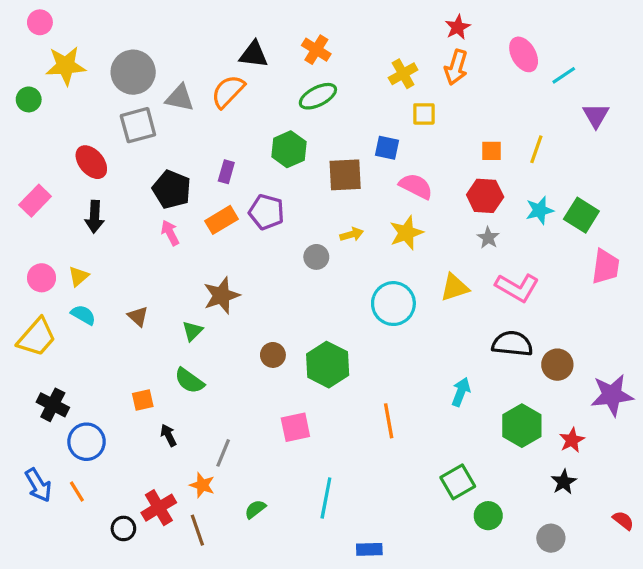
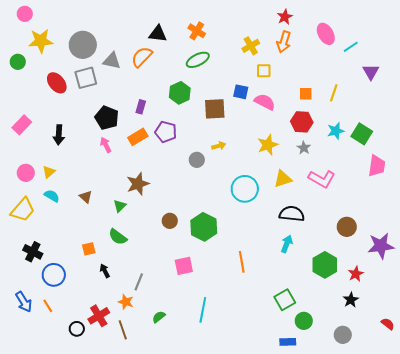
red ellipse: (91, 162) -> (57, 83), moved
pink semicircle: (416, 186) -> (265, 102), moved
yellow star: (406, 233) -> (268, 145), moved
black semicircle: (512, 344) -> (292, 214), moved
blue rectangle: (369, 549) -> (288, 342), moved

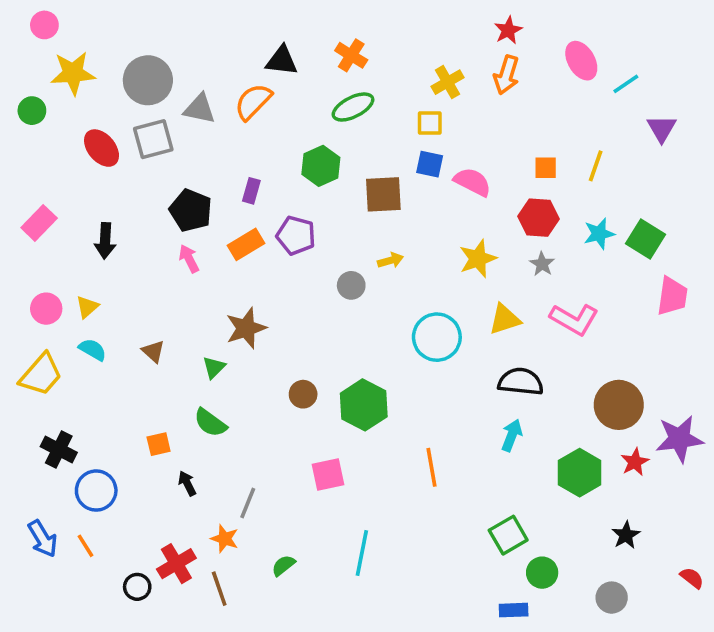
yellow square: (264, 71) -> (430, 123), moved
brown circle: (347, 227) -> (619, 405), size x1.4
red star: (356, 274) -> (635, 462), moved

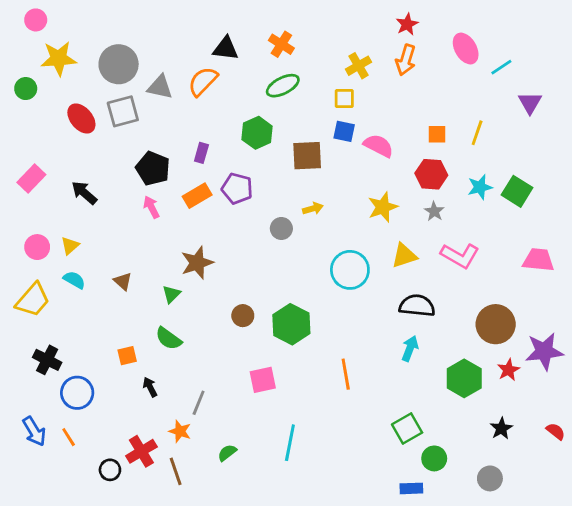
black arrow: (105, 241) -> (84, 193), turned 128
pink trapezoid: (672, 296) -> (538, 260), moved, turned -92
red semicircle: (692, 578) -> (556, 431), moved

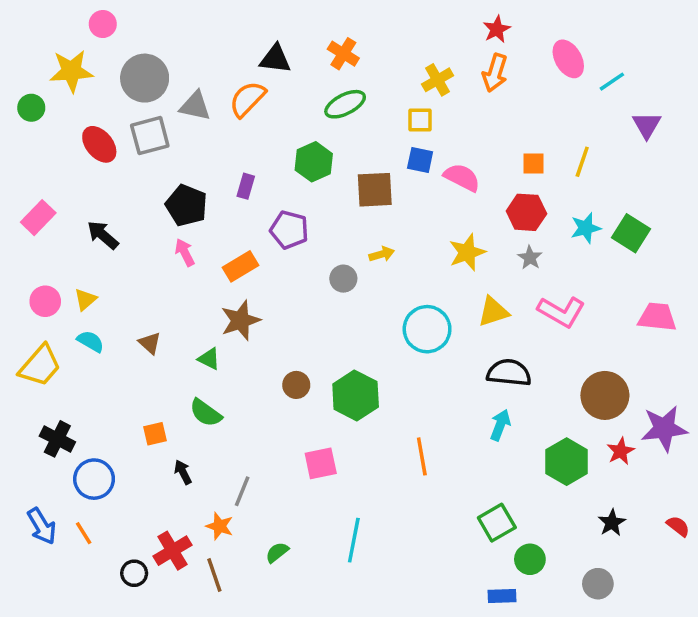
pink circle: (36, 20) -> (103, 24), moved
orange rectangle: (197, 196) -> (240, 266), moved
green triangle: (171, 294) -> (209, 359), turned -48

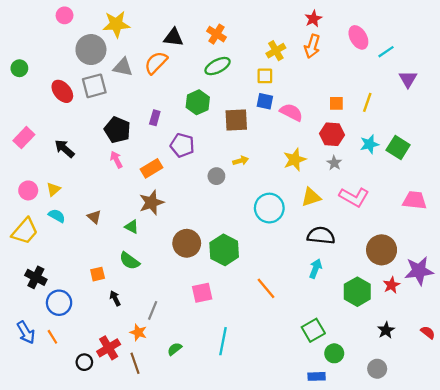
yellow star: (71, 71) -> (116, 24), moved
brown circle: (296, 385) -> (187, 243), size x1.6
orange line: (422, 456) -> (266, 288), turned -30

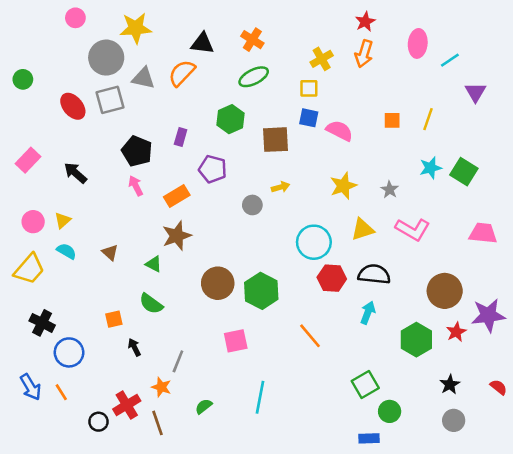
pink ellipse: (358, 37) -> (418, 43), turned 35
red hexagon: (332, 134) -> (332, 278), moved
gray circle: (377, 369) -> (454, 420), moved

